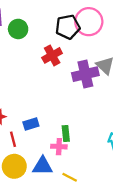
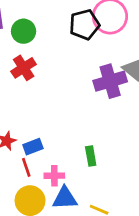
red cross: (52, 55) -> (24, 68), moved
blue rectangle: (31, 124) -> (33, 147), moved
pink cross: (59, 147) -> (54, 176), moved

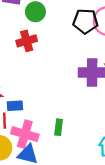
pink cross: (54, 176) -> (25, 134), size x1.6

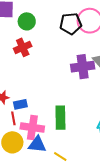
green rectangle: (59, 127) -> (60, 118), size x1.6

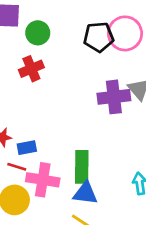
red line: (13, 118) -> (17, 167), turned -64
blue triangle: (37, 144) -> (85, 193), moved

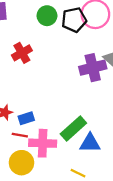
green circle: (38, 33) -> (47, 16), moved
green rectangle: (82, 167) -> (73, 128), turned 55
blue triangle: (85, 193) -> (90, 143), moved

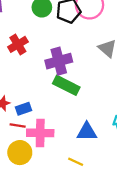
purple cross: (93, 68) -> (59, 61), moved
green rectangle: (73, 128) -> (66, 85), moved, turned 70

